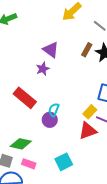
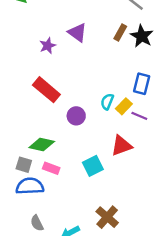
purple star: (43, 69) -> (48, 46), moved
cyan semicircle: (54, 110) -> (107, 102), moved
red triangle: (88, 131) -> (121, 146), moved

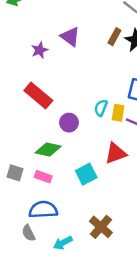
yellow rectangle: (124, 106) -> (118, 113), turned -35
green diamond: (42, 144) -> (48, 150), moved
blue semicircle: (30, 186) -> (43, 210), moved

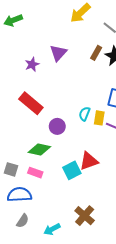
purple triangle: (70, 37) -> (58, 53), turned 36
red triangle: (116, 153) -> (89, 161), moved
blue semicircle: (43, 210) -> (19, 195), moved
gray semicircle: (28, 233) -> (23, 221), turned -120

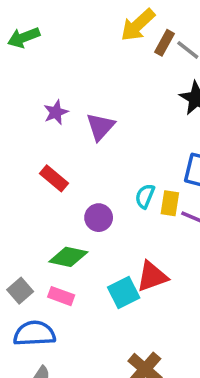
purple triangle: (58, 53) -> (100, 127), moved
brown rectangle: (96, 53) -> (165, 43), moved
red rectangle: (31, 103) -> (54, 178), size x0.7
gray square: (11, 169) -> (20, 291), turned 32

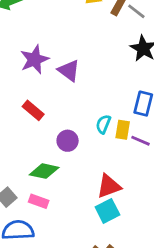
purple star: (56, 112) -> (34, 59), size x1.5
purple triangle: (100, 127) -> (69, 71), turned -35
cyan square: (124, 292) -> (107, 211), moved

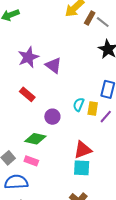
purple line: (140, 141) -> (106, 117), turned -72
cyan square: (107, 211) -> (82, 168), turned 30

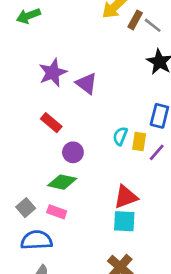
purple circle: (52, 117) -> (73, 152), moved

